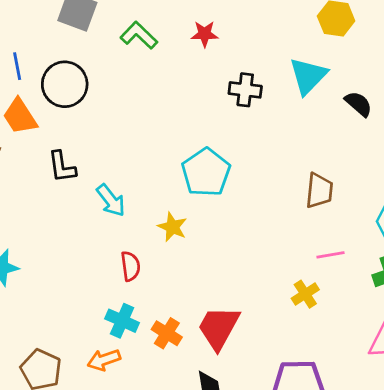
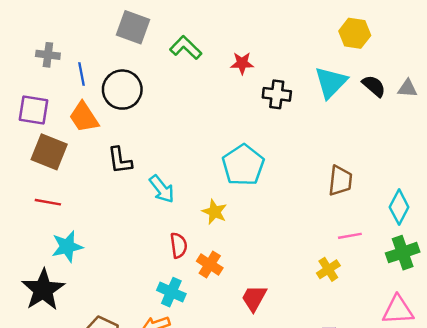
red star: (205, 34) -> (242, 63), moved
black semicircle: (358, 104) -> (374, 86), moved
red trapezoid: (219, 328) -> (254, 298), size x0.7
orange cross: (167, 333) -> (210, 265), moved

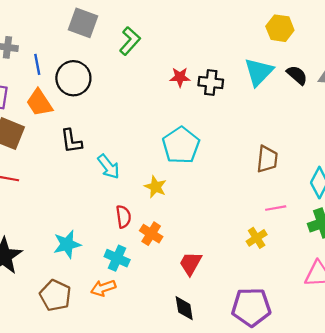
green L-shape: (186, 48) -> (130, 41), turned 88
red star: (242, 63) -> (180, 77), moved
cyan star: (67, 247) -> (67, 244), moved

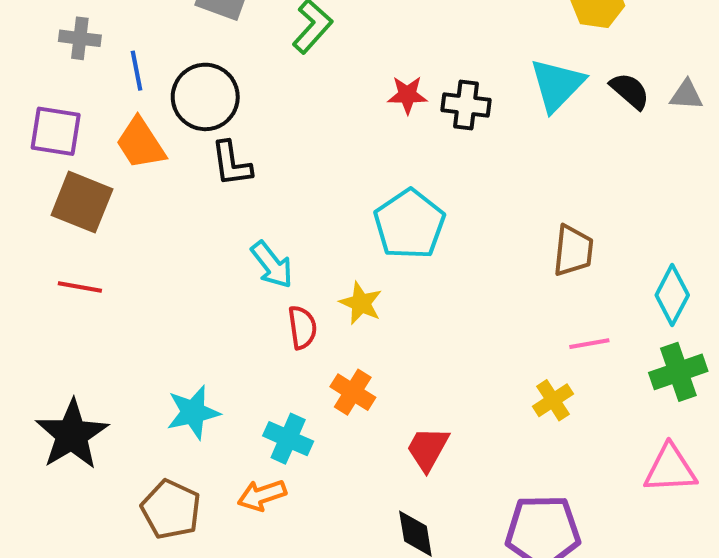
black L-shape: (71, 141) -> (232, 164), moved
red semicircle: (123, 217) -> (302, 327), moved

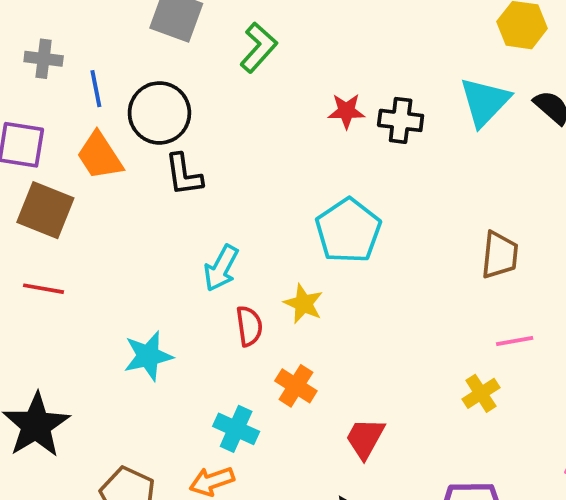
cyan arrow: (272, 265) -> (221, 268), turned 66
cyan star: (193, 412) -> (148, 356), moved

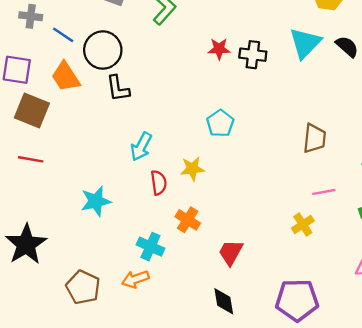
blue line: (96, 89) -> (63, 35), turned -45
cyan pentagon: (348, 231) -> (220, 123), size x0.7
yellow star: (303, 304) -> (192, 169), turned -30

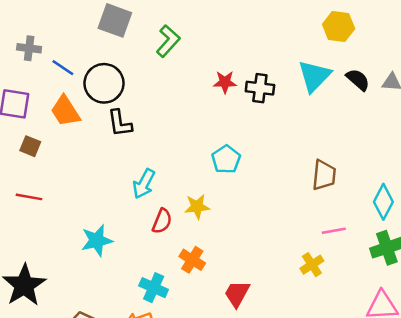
brown square: (32, 110) -> (30, 146), size x0.6
red semicircle: (159, 183) -> (162, 221), turned 30

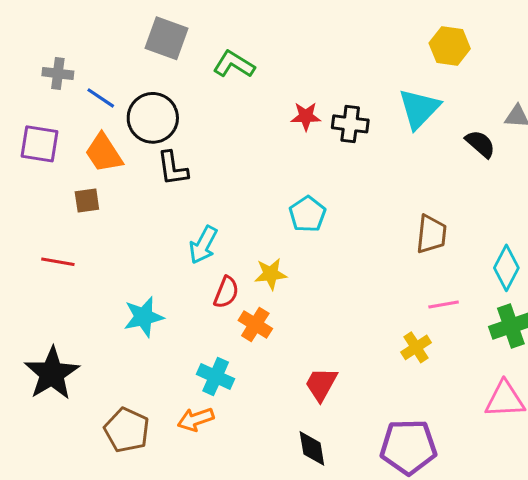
green L-shape: (168, 41) -> (234, 64), turned -100
black semicircle: (358, 80) -> (480, 144), moved
brown square: (30, 146) -> (87, 200), moved, turned -30
orange cross: (192, 260) -> (255, 324), moved

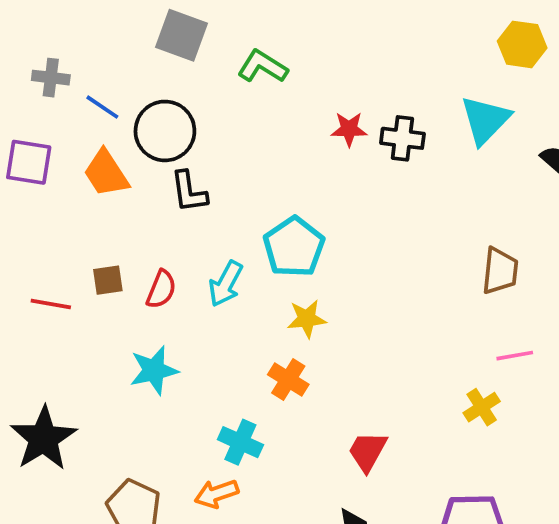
brown square: (87, 200) -> (108, 280), moved
cyan pentagon: (307, 214) -> (294, 247), moved, size x1.4
red semicircle: (226, 292) -> (161, 289), moved

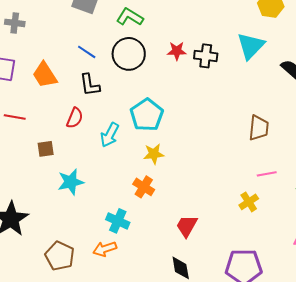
blue line: (102, 107) -> (87, 52), moved
black circle: (165, 131) -> (129, 54), moved
brown square: (108, 280) -> (46, 149), moved
red semicircle: (161, 289) -> (75, 118), moved
red line: (51, 304) -> (15, 117), moved

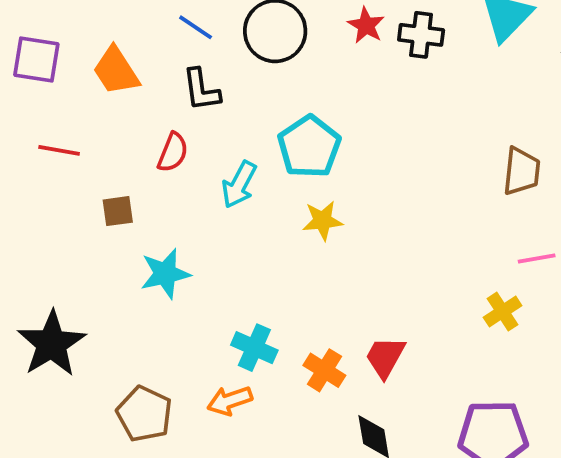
red star: (177, 51) -> (366, 25), turned 30
orange cross: (144, 187) -> (324, 370), moved

